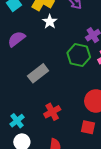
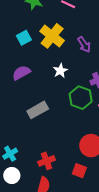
white star: (50, 22) -> (60, 71), moved
red cross: (52, 112) -> (46, 161), moved

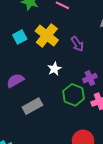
purple semicircle: (21, 73) -> (15, 81), moved

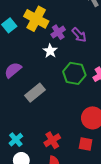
purple arrow: (77, 44) -> (79, 35), moved
purple cross: (90, 78) -> (58, 32), moved

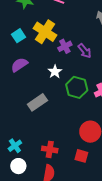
white star: (50, 51) -> (55, 72), moved
purple semicircle: (13, 70) -> (19, 65), moved
red cross: (52, 140) -> (50, 149), turned 35

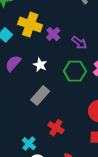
purple arrow: (85, 51) -> (79, 43), moved
white star: (55, 72) -> (40, 65), moved
red cross: (50, 149) -> (56, 128), moved, turned 35

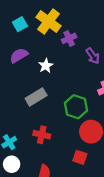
green hexagon: (75, 71) -> (76, 107), moved
red cross: (56, 128) -> (42, 135), turned -35

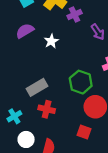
gray rectangle: (36, 97) -> (37, 87), moved
white circle: (12, 164) -> (26, 139), moved

